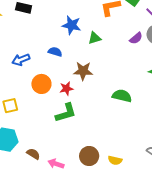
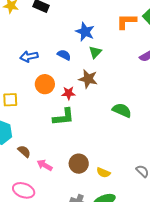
green triangle: (95, 38) -> (95, 52), moved, turned -40

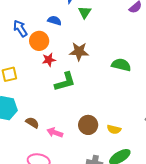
blue arrow: (29, 56) -> (20, 28), turned 78
brown star: (88, 79) -> (79, 52), moved
orange circle: (45, 84) -> (39, 41), moved
red star: (69, 93) -> (49, 60), moved

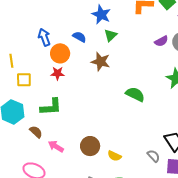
brown star: (79, 52) -> (101, 62), moved
red star: (49, 60) -> (58, 73), moved
green L-shape: (65, 82) -> (51, 107), moved

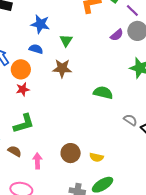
blue star: (101, 14) -> (40, 24), moved
pink arrow: (56, 146) -> (37, 161), turned 70
gray semicircle: (153, 156) -> (130, 120), moved

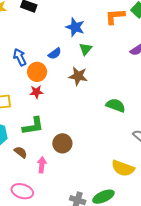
blue star: (40, 24) -> (75, 27), moved
blue semicircle: (36, 49) -> (55, 54), turned 120
brown circle: (71, 153) -> (62, 143), moved
yellow semicircle: (96, 157) -> (123, 168), moved, size x1.6

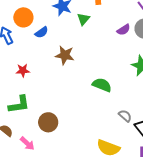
green triangle: (86, 49) -> (83, 19), moved
orange circle: (37, 72) -> (23, 17), moved
pink arrow: (42, 165) -> (27, 143), turned 126

